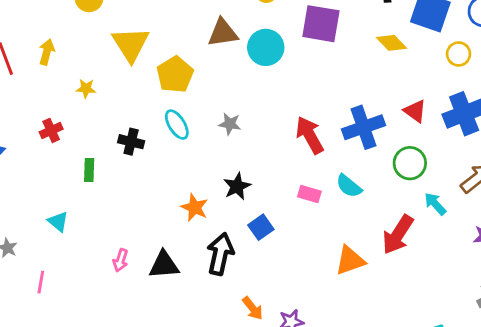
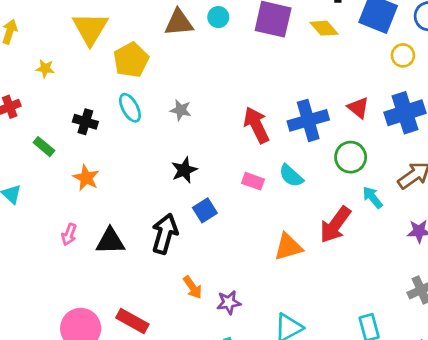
yellow diamond: (392, 43) -> (324, 28), moved
cyan circle: (266, 47) -> (218, 17), moved, size x0.6
green rectangle: (89, 170) -> (44, 147), turned -55
orange star: (195, 208) -> (86, 178), moved

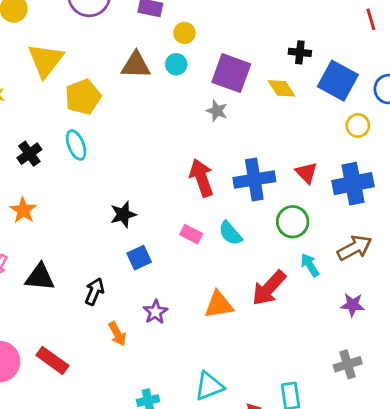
gray star: (181, 110) -> (217, 111), moved
black cross: (85, 122) -> (29, 154), turned 30
black arrow: (165, 234) -> (94, 292), moved, size x0.7
purple star: (229, 302) -> (155, 312), moved, turned -30

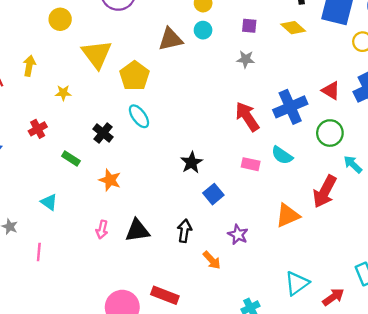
purple square: (231, 73) -> (249, 26), size x0.5

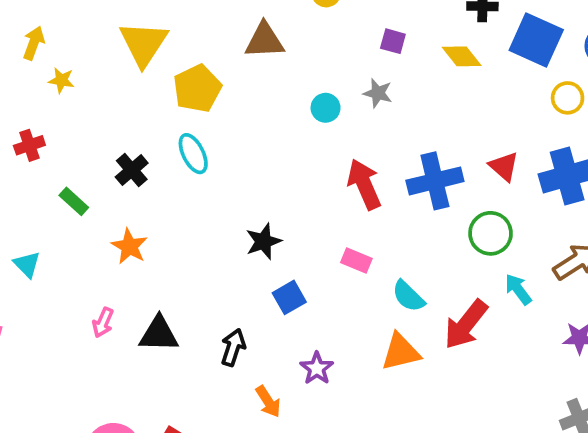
cyan circle: (203, 30) -> (326, 108), moved
yellow star: (63, 93) -> (61, 80), moved
cyan semicircle: (282, 155) -> (408, 296), moved

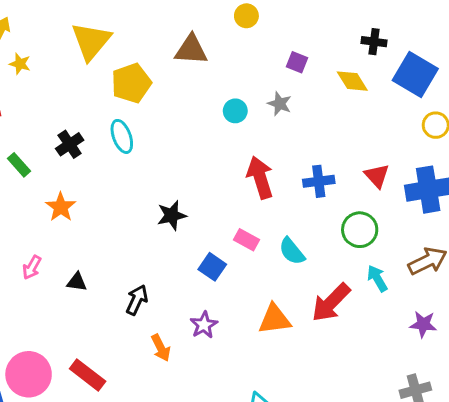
blue cross: (435, 181) -> (319, 181), size x0.7
cyan semicircle: (408, 296) -> (292, 251), moved
blue square: (289, 297) -> (212, 267), moved, turned -32
black triangle: (159, 334) -> (77, 282), size x0.6

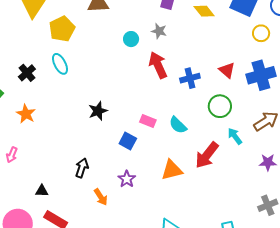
red arrow: (260, 178) -> (158, 65), moved
black triangle: (77, 282) -> (42, 191), moved

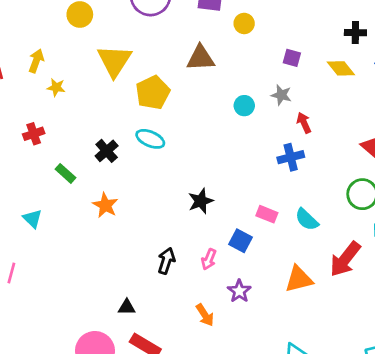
cyan ellipse: (60, 64) -> (150, 139), turned -40
red arrow: (158, 65) -> (304, 123), moved, size x0.6
blue cross: (190, 78) -> (291, 157), moved
pink arrow: (12, 155) -> (209, 259), moved
black arrow: (82, 168) -> (166, 261), moved

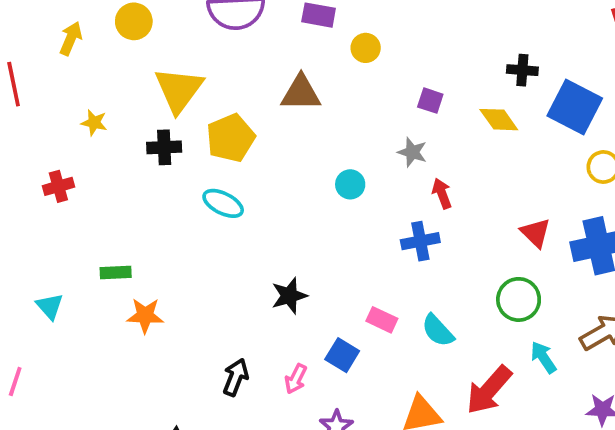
yellow arrow: (36, 61) -> (71, 38), moved
cyan circle: (244, 106) -> (350, 184), moved
black cross: (107, 151) -> (164, 147), moved, turned 35
green rectangle: (66, 173) -> (116, 272), moved, turned -48
orange star: (105, 205) -> (145, 316), moved, turned -30

